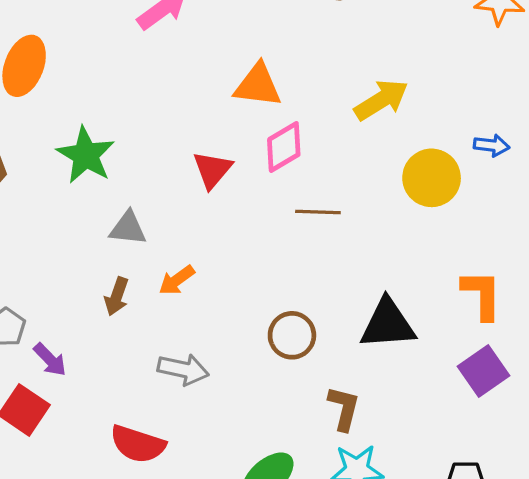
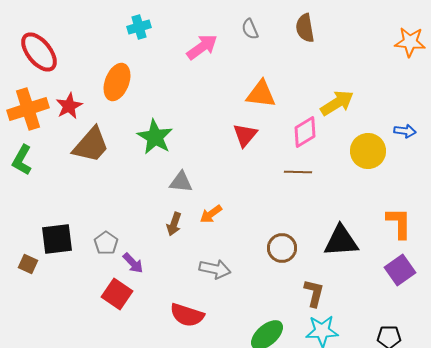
pink diamond: (284, 147) -> (305, 132), moved
red triangle: (212, 170) -> (245, 135), moved

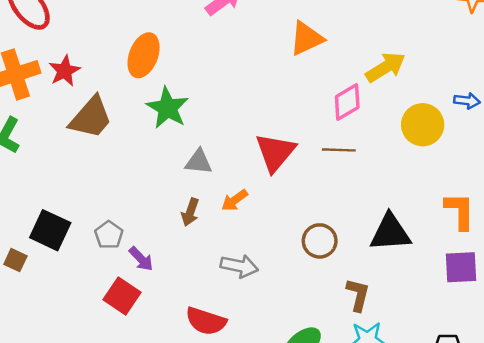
orange ellipse: (117, 82) -> (144, 55), moved
orange triangle: (261, 94) -> (306, 39), moved, turned -32
red triangle: (245, 135) -> (275, 152), moved, size x1.4
black square: (57, 239) -> (50, 230), turned 32
purple square: (400, 270) -> (461, 267), turned 32

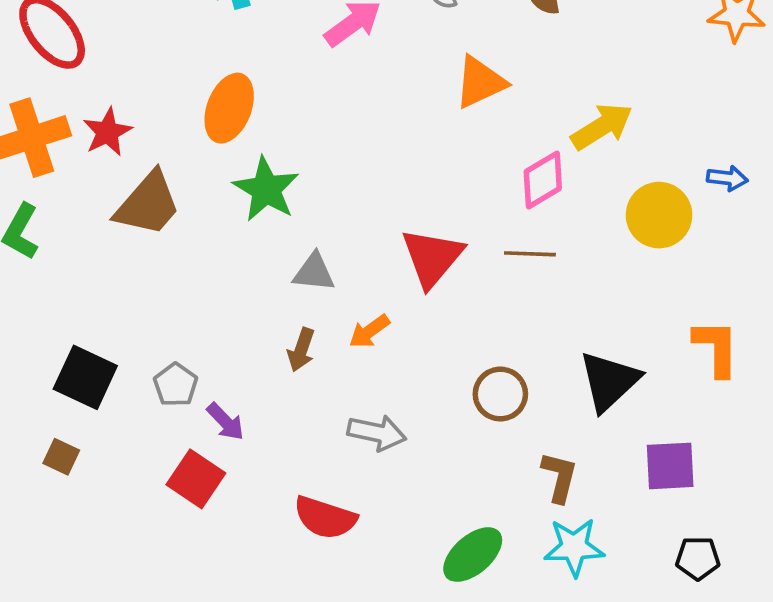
black triangle: (390, 233) -> (609, 381), turned -39
brown square: (15, 260) -> (61, 457), moved
purple square: (461, 267) -> (670, 466), moved

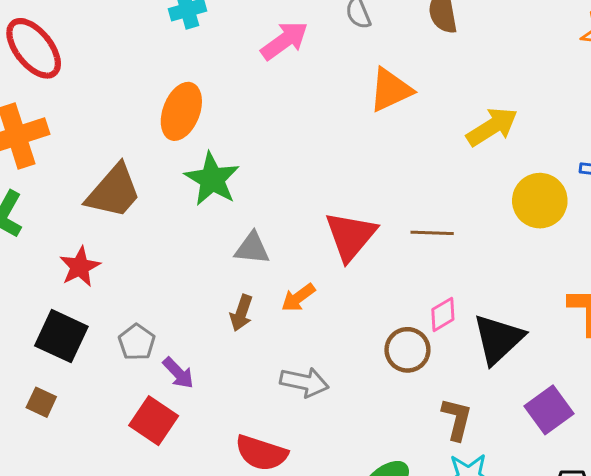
red star: (107, 132) -> (80, 267), moved
pink diamond: (543, 180) -> (443, 314), moved, size x0.7
purple square: (670, 466) -> (549, 410), turned -33

